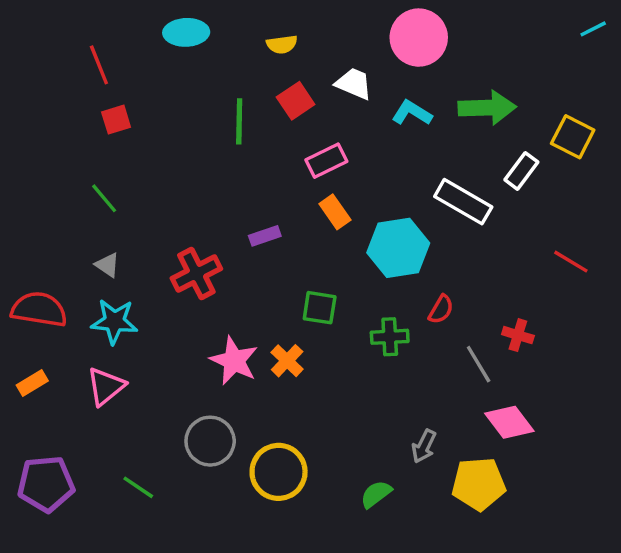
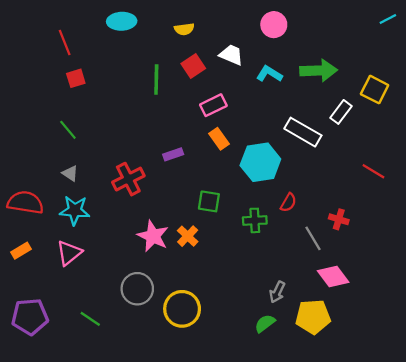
pink circle: (419, 38) -> (274, 25), size x0.7
green semicircle: (376, 494) -> (265, 323), moved

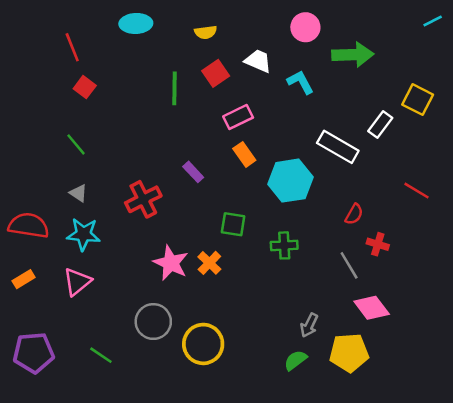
green arrow: (319, 70) -> (353, 55), moved
cyan L-shape: (269, 74) -> (300, 82), turned 30
red square: (76, 78) -> (85, 87), turned -36
purple rectangle: (173, 154) -> (193, 172), turned 66
red semicircle: (288, 203) -> (354, 214), moved

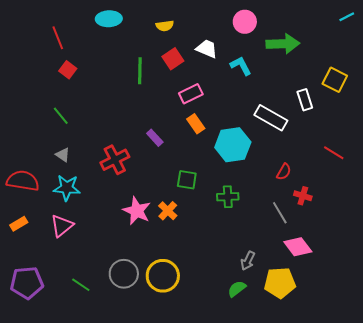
white rectangle: (380, 124) -> (305, 100), turned -55
gray circle: (153, 322) -> (124, 274), moved

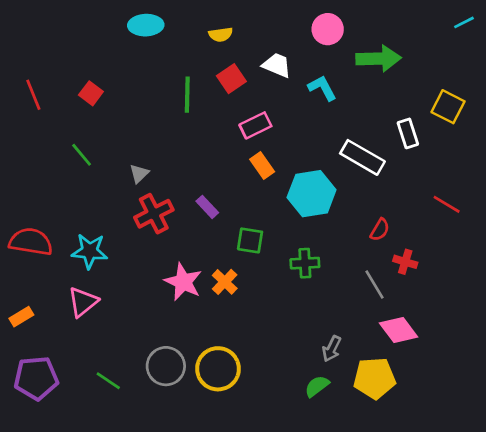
red line: (58, 38) -> (33, 95), moved
purple rectangle: (155, 138) -> (207, 207), moved
gray triangle: (63, 155) -> (139, 174), moved, turned 42
orange rectangle: (19, 224) -> (21, 317), moved

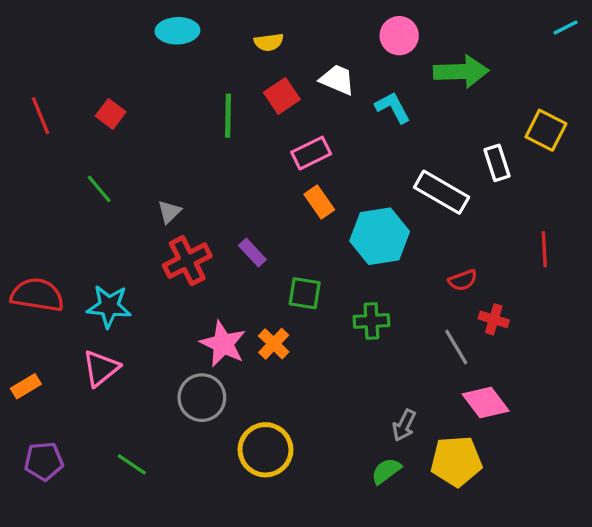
red line: (447, 204) -> (544, 249), turned 56
red semicircle: (380, 230) -> (463, 280), turned 40
gray circle: (166, 366) -> (202, 398), moved
purple pentagon: (36, 378) -> (44, 461), size x0.7

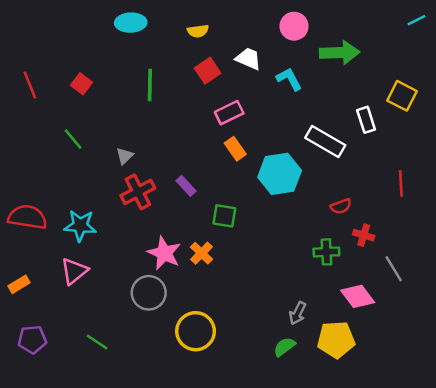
green line: (228, 116) -> (150, 85), moved
green cross: (371, 321) -> (326, 252), moved
gray line: (456, 347) -> (394, 269), moved

